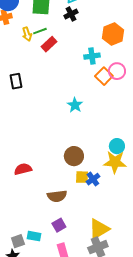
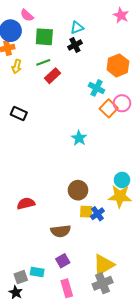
yellow arrow: (27, 34) -> (17, 66), moved, turned 32
cyan cross: (92, 56) -> (96, 88), turned 35
black rectangle: (16, 81) -> (19, 113), turned -56

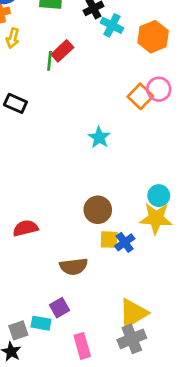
green line: (43, 62) -> (50, 61), moved, turned -64
cyan cross: (96, 88) -> (112, 25), moved
purple square: (63, 261) -> (59, 308), moved

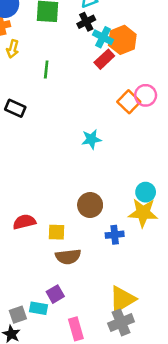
orange hexagon: (153, 37) -> (122, 40), moved
red rectangle: (62, 51) -> (104, 59), moved
cyan star: (99, 137) -> (91, 139), turned 30
yellow square: (109, 240) -> (57, 232), moved
blue cross: (125, 242) -> (115, 235), turned 30

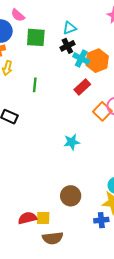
red rectangle: (104, 59) -> (82, 87), moved
red semicircle: (24, 222) -> (27, 218), moved
blue cross: (115, 235) -> (101, 220), moved

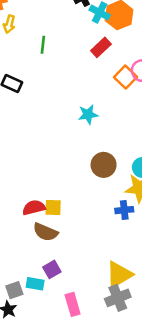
brown circle: (71, 196) -> (104, 165), moved
brown semicircle: (53, 238) -> (45, 232), moved, turned 30

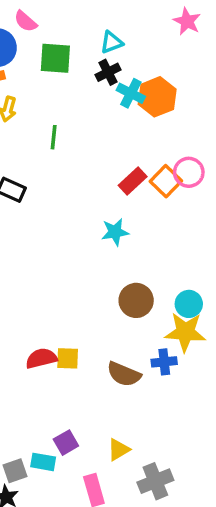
red rectangle: (101, 47) -> (133, 181), moved
brown semicircle: (45, 232) -> (124, 374), moved
yellow triangle: (119, 275) -> (119, 450), moved, size x0.6

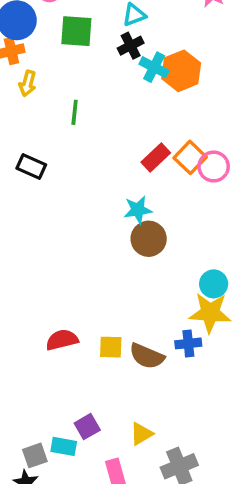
pink circle: (189, 172) -> (214, 167), moved
brown circle: (136, 300) -> (149, 239), moved
yellow square: (68, 358) -> (111, 347), moved

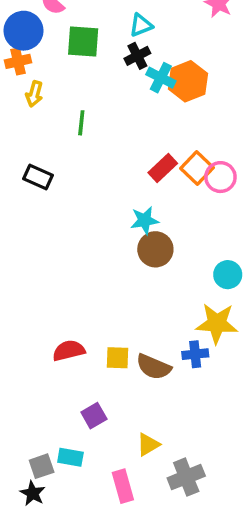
cyan circle: (214, 284) -> (228, 275), moved
purple square: (87, 427) -> (94, 416), moved

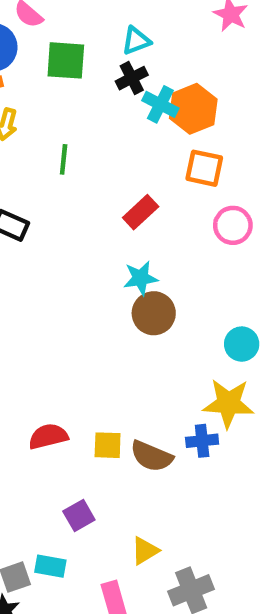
red rectangle: (163, 168) -> (141, 212), moved
orange square: (197, 168) -> (204, 168), moved, turned -32

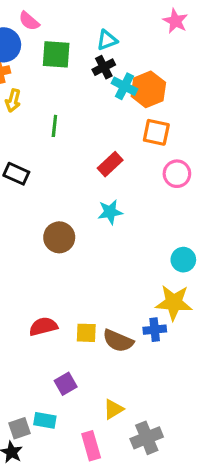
brown circle: (154, 313) -> (59, 237), moved

